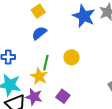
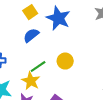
blue star: (84, 16) -> (58, 18), moved
green line: (46, 63) -> (38, 67), turned 42

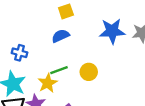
blue star: (58, 18) -> (112, 31), moved, turned 30

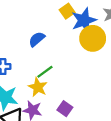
yellow square: (66, 11) -> (67, 11), moved
yellow circle: (89, 72) -> (93, 38), moved, size x1.5

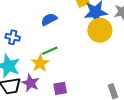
purple square: (65, 109) -> (60, 88), turned 32

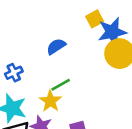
blue cross: (13, 37) -> (14, 73), turned -32

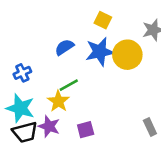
yellow square: (95, 19) -> (103, 20), turned -36
blue star: (112, 32) -> (100, 52), moved

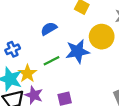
blue star: (100, 52) -> (77, 51), moved
yellow star: (58, 101) -> (27, 73), moved

